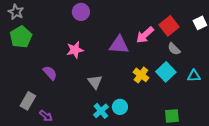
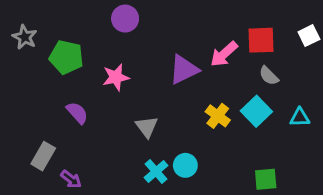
gray star: (16, 12) -> (25, 37), moved
red square: (169, 26) -> (261, 40), turned 36
green pentagon: (21, 37) -> (66, 57), moved, turned -30
purple triangle: (119, 45) -> (184, 70), turned -30

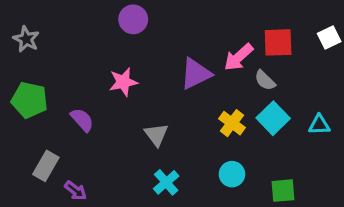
green pentagon: (66, 57) -> (29, 100), moved
gray semicircle: (269, 76) -> (265, 80), moved
cyan circle: (185, 165) -> (232, 174), moved

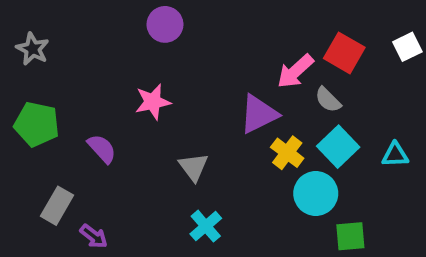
red square: (278, 42) -> (344, 53), turned 32
purple triangle: (196, 74) -> (259, 114), moved
cyan circle: (232, 174) -> (316, 193), moved, size x1.4

